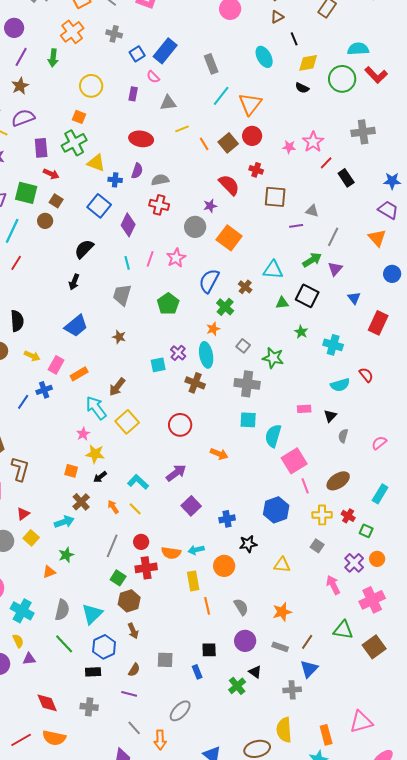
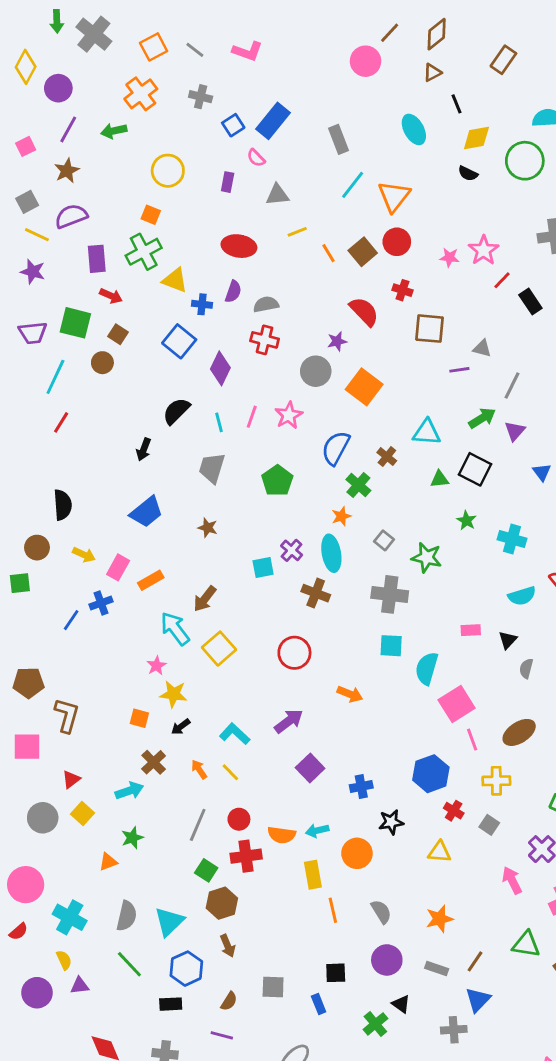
green arrow: (53, 58) -> (114, 131), turned 72
black semicircle: (84, 249) -> (176, 411), moved
red cross: (348, 516) -> (454, 811), moved

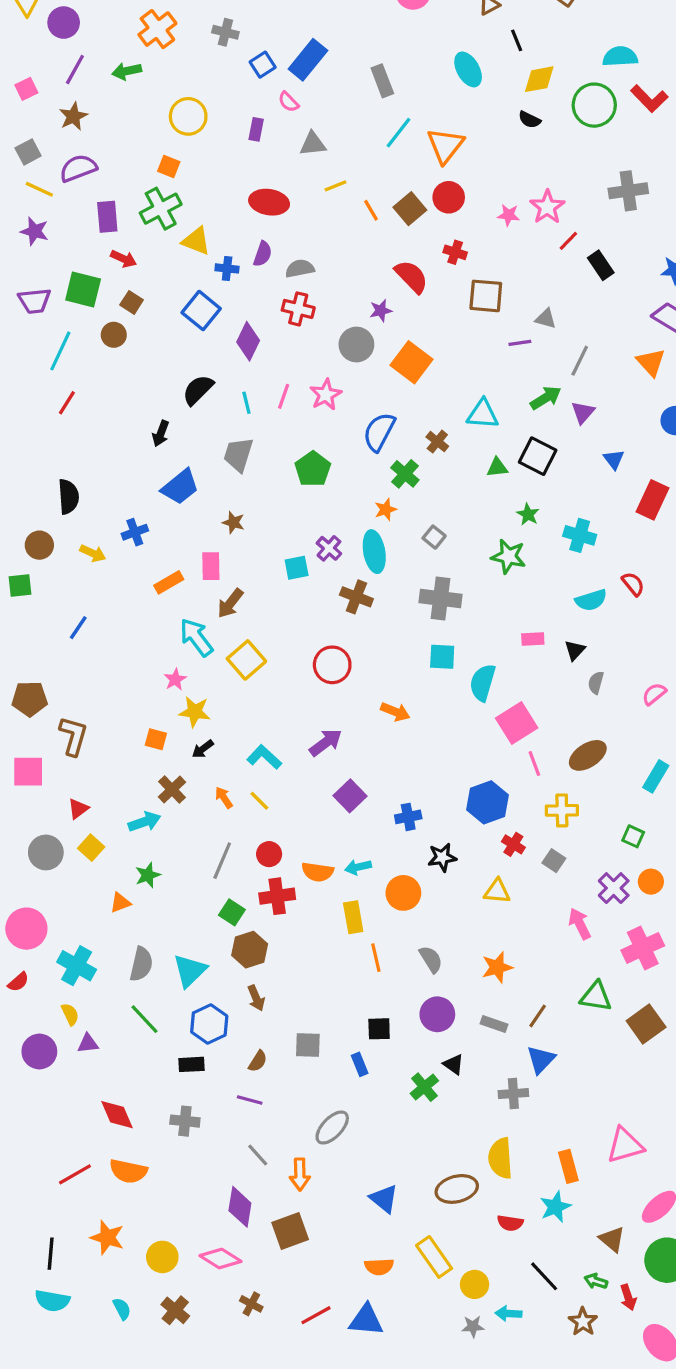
blue trapezoid: (146, 512) -> (180, 487), moved
green star: (427, 558) -> (509, 556), moved
pink rectangle: (118, 567) -> (211, 566), moved, turned -30
blue cross: (101, 603) -> (135, 532), moved

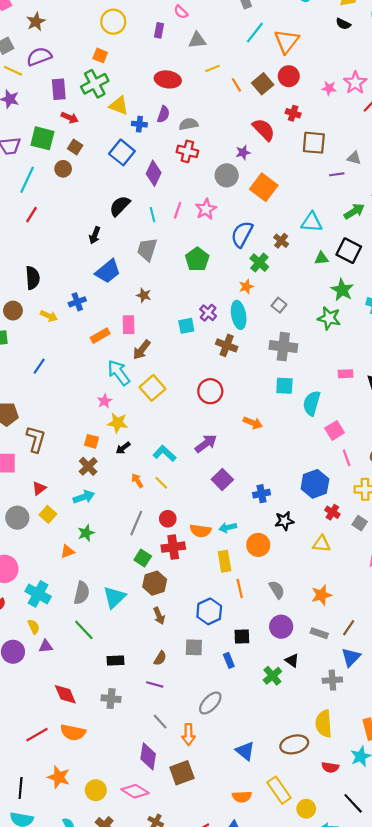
green star: (528, 514) -> (342, 290), size x1.5
pink square: (517, 723) -> (335, 430), size x0.7
brown cross: (172, 789) -> (88, 466), moved
blue hexagon: (209, 1024) -> (209, 611), moved

